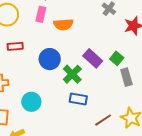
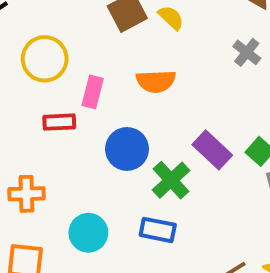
pink rectangle: (41, 14) -> (93, 92), moved
blue rectangle: (78, 99) -> (158, 230), moved

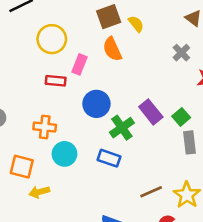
orange semicircle: (156, 81) -> (112, 49), moved, turned 60
orange cross: (26, 194) -> (45, 127), moved

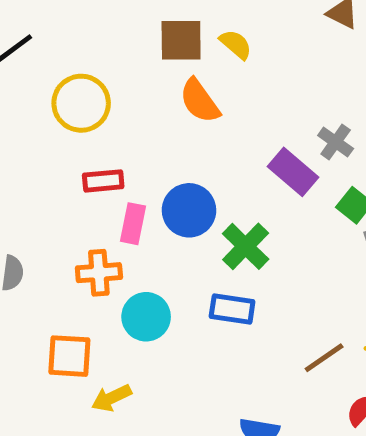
brown square: (109, 17) -> (181, 40), turned 30
gray cross: (181, 53) -> (336, 142), moved
pink rectangle: (80, 64) -> (133, 224), moved
purple rectangle: (151, 112) -> (293, 172), moved

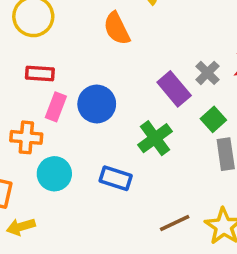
green cross: (246, 246) -> (155, 138), moved

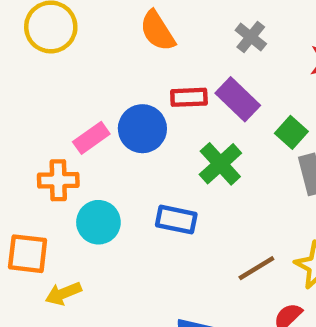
gray cross: (207, 73) -> (251, 37), moved
red rectangle: (40, 74) -> (189, 97), moved
pink rectangle: (56, 107) -> (91, 138), turned 40

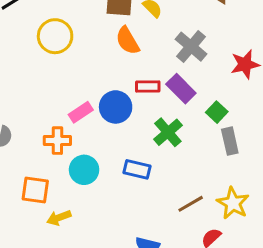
gray cross: (251, 37) -> (191, 47), size x1.5

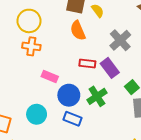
blue circle: (116, 107) -> (69, 95), moved
pink rectangle: (81, 112) -> (50, 76), moved, turned 49
orange cross: (57, 141) -> (31, 46), moved

